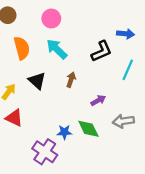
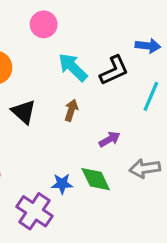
cyan arrow: (57, 49) -> (73, 67), moved

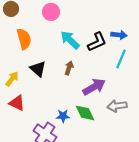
blue arrow: (148, 46) -> (119, 35), moved
purple arrow: (110, 139) -> (94, 87), size x1.6

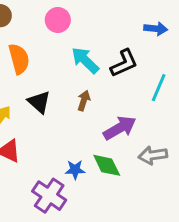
blue arrow: (119, 35) -> (156, 29), moved

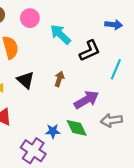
pink circle: (58, 20) -> (30, 18), moved
cyan arrow: (85, 60) -> (60, 34), moved

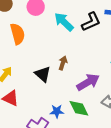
black L-shape: (90, 51) -> (91, 22), moved
black triangle: (26, 80) -> (43, 74), moved

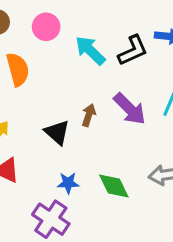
purple arrow: (88, 82) -> (130, 109), moved, turned 75
blue star: (57, 111) -> (68, 183), moved

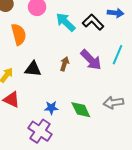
black L-shape: (133, 50) -> (93, 22), turned -110
black triangle: (57, 132) -> (33, 69), moved, turned -36

